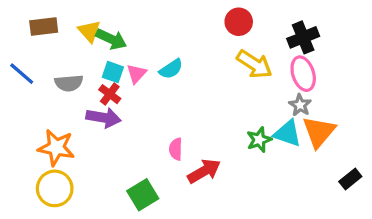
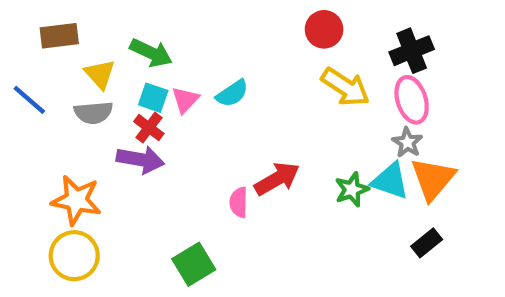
yellow triangle: (89, 31) -> (100, 74), moved
red arrow: (204, 171) -> (277, 179), moved
black rectangle: (350, 179) -> (427, 243), moved

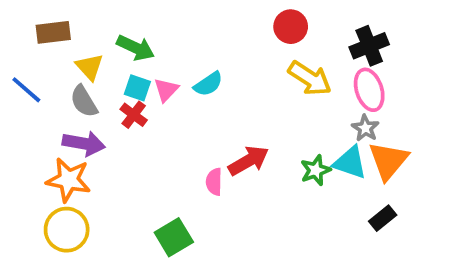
gray semicircle: (93, 113) -> (84, 101), turned 64
purple arrow: (140, 160) -> (84, 143), moved

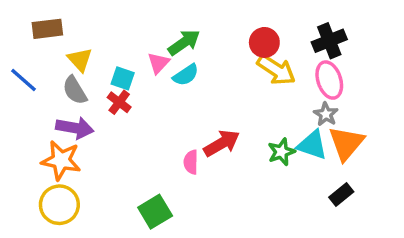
red circle: (291, 27) -> (264, 42), moved
green arrow: (136, 48) -> (184, 42), moved, turned -60
pink triangle: (166, 90) -> (158, 63), moved

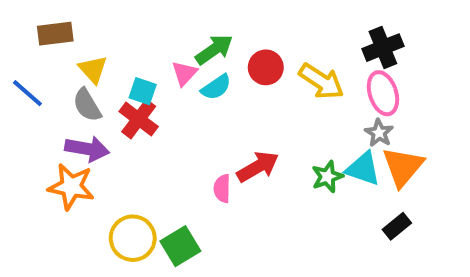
red circle: (264, 42) -> (266, 67), moved
red cross: (119, 102) -> (139, 119), size x1.4
yellow circle: (59, 205) -> (133, 238), moved

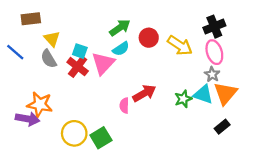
pink triangle: (184, 73) -> (103, 63), moved, size x1.6
purple arrow: (87, 149) -> (27, 119), moved

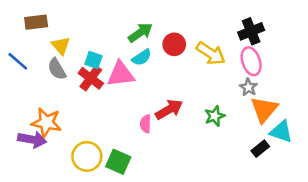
pink triangle: (103, 63) -> (121, 74), turned 40
cyan triangle: (203, 94) -> (281, 132), moved
green square: (101, 138) -> (118, 162), turned -35

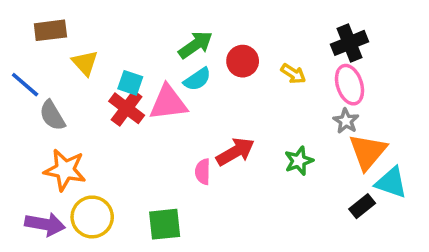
yellow arrow: (211, 53) -> (293, 74), size x0.6
gray semicircle: (57, 69) -> (52, 115), moved
purple arrow: (32, 139) -> (45, 224), moved
yellow circle: (87, 156) -> (92, 217), moved
green square: (118, 162) -> (165, 224), turned -30

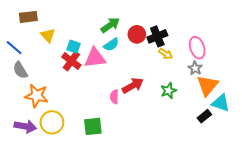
black cross: (350, 43) -> (157, 36), moved
yellow arrow: (293, 74) -> (166, 54), moved
gray semicircle: (52, 115) -> (20, 70), moved

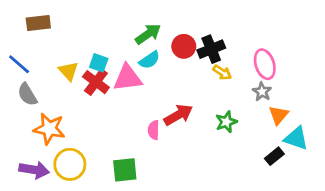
yellow triangle: (48, 35) -> (68, 71), moved
orange triangle: (207, 86) -> (278, 115), size x0.7

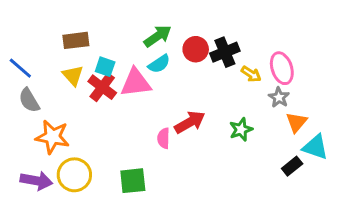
brown rectangle: (38, 23) -> (76, 40), moved
yellow arrow: (222, 72) -> (251, 74), moved

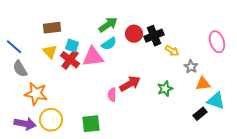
pink ellipse: (282, 68) -> (217, 42), moved
orange triangle: (296, 122) -> (203, 84), turned 42

